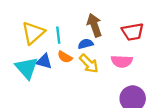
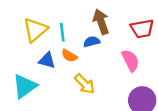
pink semicircle: (122, 61) -> (130, 60), turned -120
yellow arrow: (89, 64) -> (85, 84), moved
cyan triangle: (27, 68) -> (25, 86), moved, turned 35

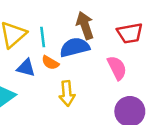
blue semicircle: (92, 42) -> (75, 47), size x1.6
yellow arrow: (85, 84) -> (67, 93), turned 40

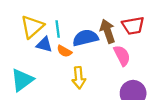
brown arrow: (85, 25) -> (108, 31), moved
blue triangle: (26, 68) -> (44, 44), moved

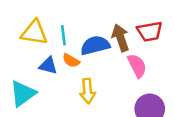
yellow triangle: (32, 27) -> (34, 33), turned 50
blue triangle: (44, 44) -> (48, 66), moved

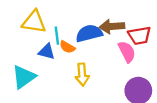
red trapezoid: (150, 31) -> (139, 36), moved
cyan line: (63, 35) -> (57, 36), moved
brown arrow: (121, 38) -> (112, 26), turned -75

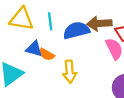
cyan line: (57, 36) -> (50, 21), moved
orange semicircle: (67, 47) -> (47, 54), moved

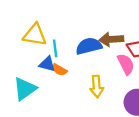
cyan line: (50, 21) -> (55, 48), moved
yellow arrow: (70, 72) -> (97, 87), moved

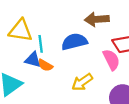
brown arrow: (111, 39) -> (97, 19), moved
yellow arrow: (97, 87) -> (82, 82), turned 60

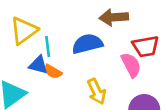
yellow triangle: (21, 30) -> (24, 31), turned -45
yellow arrow: (82, 82) -> (97, 91), turned -80

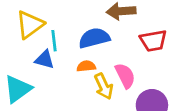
pink semicircle: (131, 65) -> (125, 76), moved
orange semicircle: (53, 72) -> (86, 66), moved, turned 144

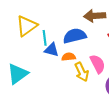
blue triangle: (45, 59) -> (52, 50), moved

